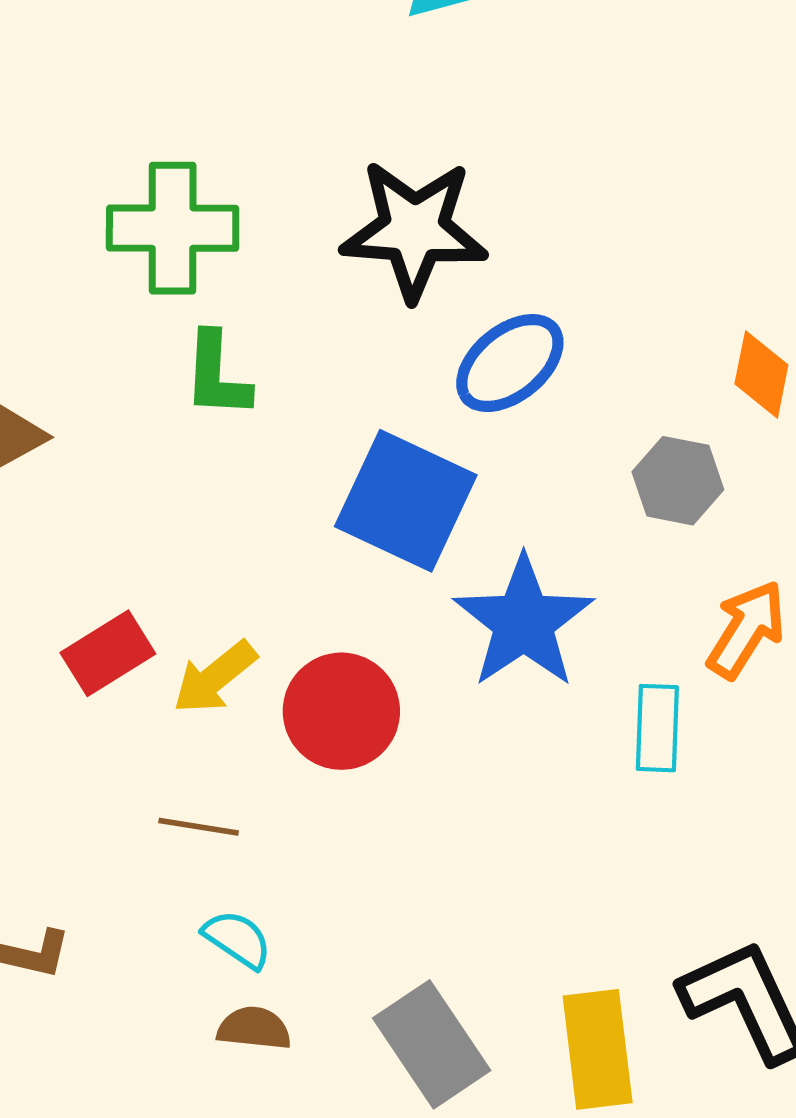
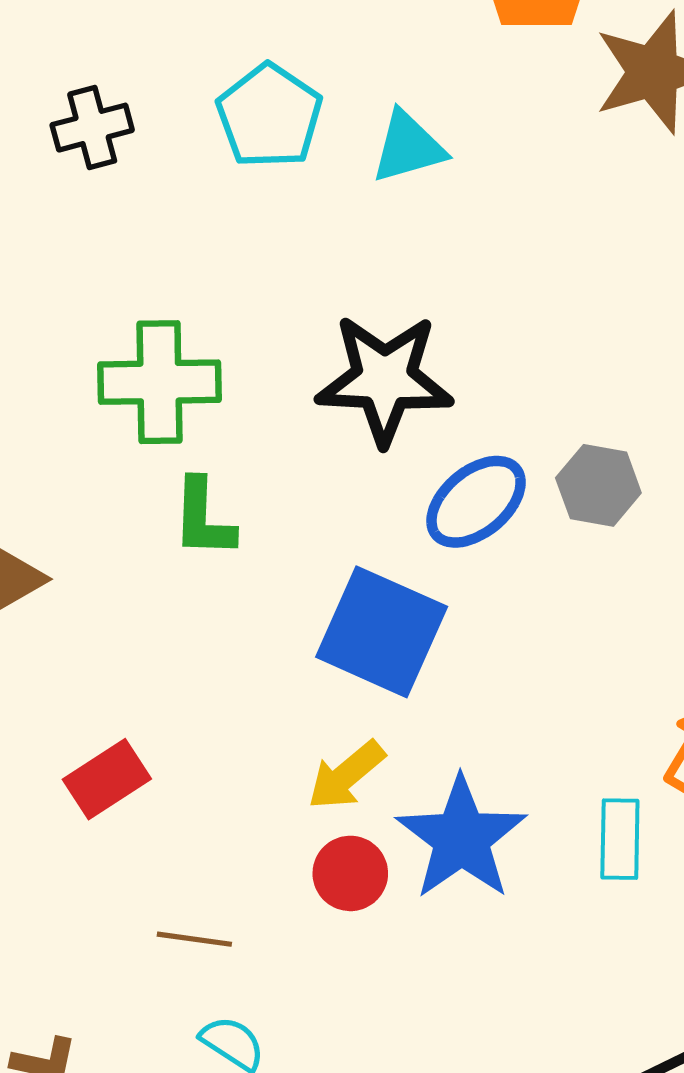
gray hexagon: (678, 481) -> (598, 485), moved
blue star: (524, 622) -> (461, 838), moved
yellow arrow: (215, 677) -> (346, 775), moved
red circle: (341, 711) -> (350, 873), moved, size x0.7

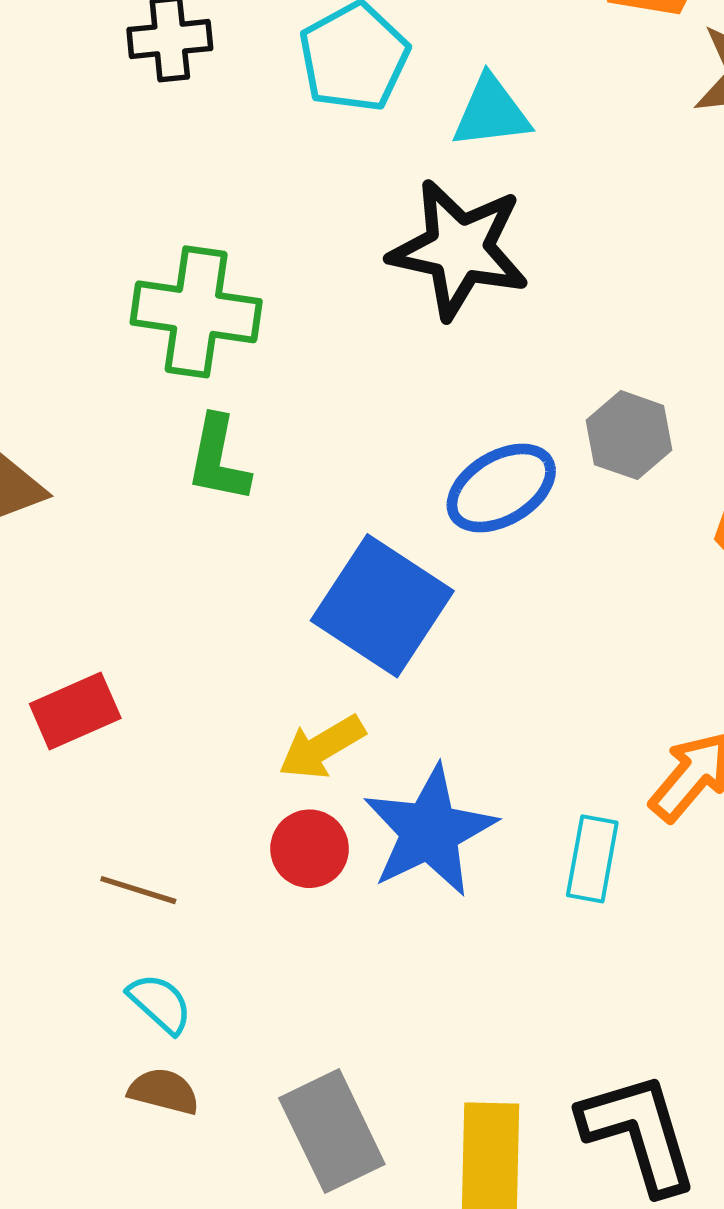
black star: (385, 379) -> (459, 249), moved
gray hexagon: (598, 485) -> (629, 435), moved

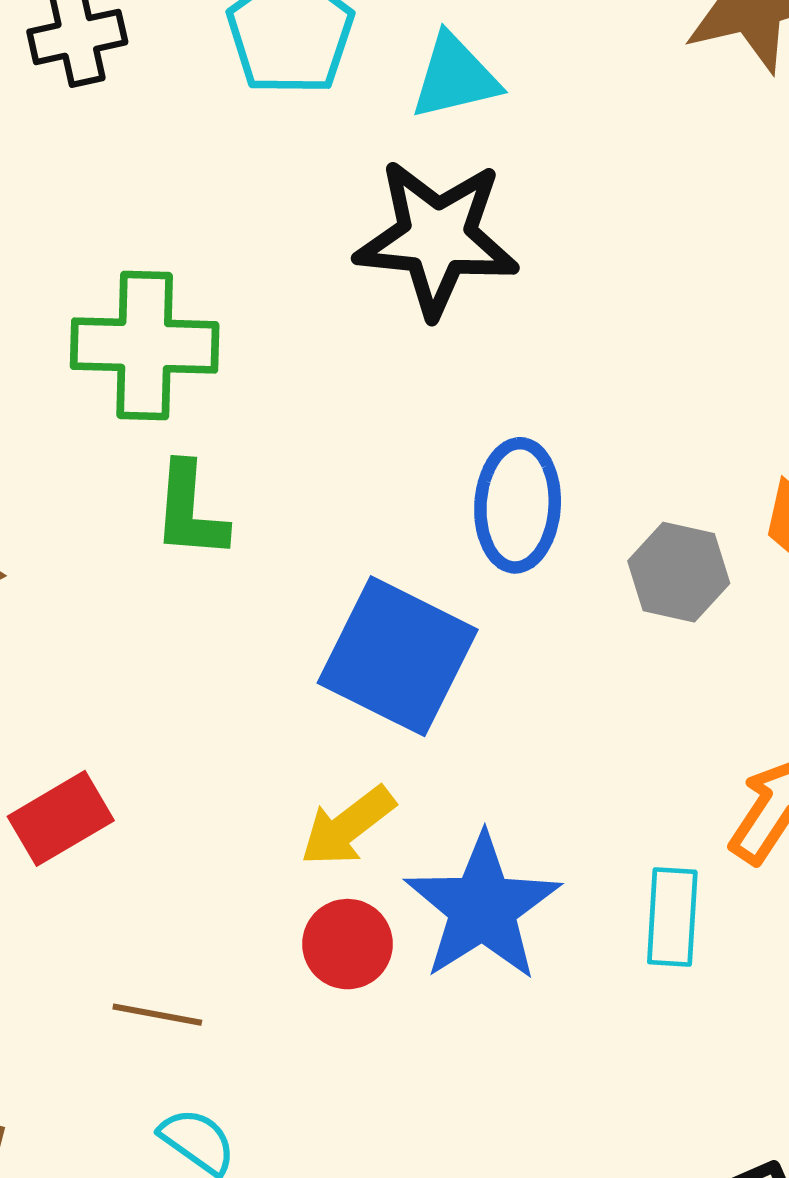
gray hexagon: (629, 435) -> (679, 572), moved
blue ellipse: (501, 488) -> (518, 505), turned -49

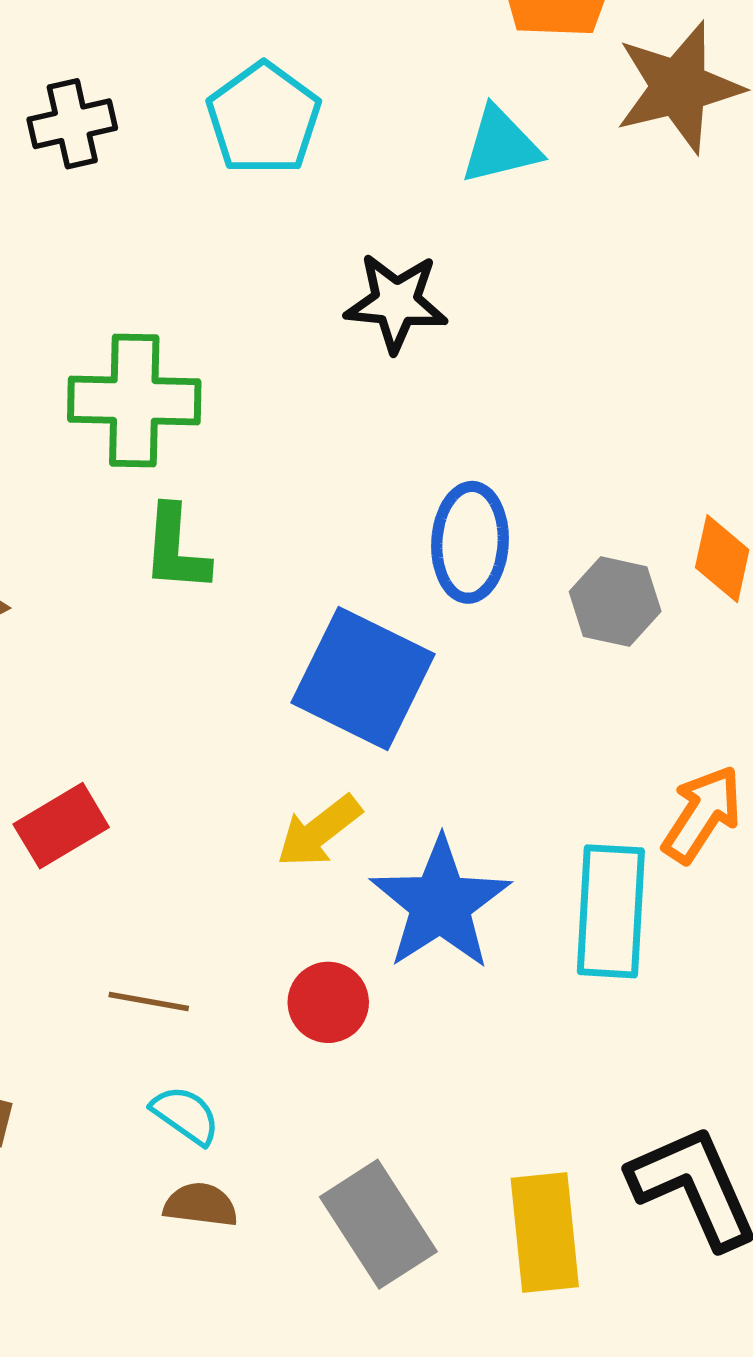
cyan triangle: (455, 77) -> (500, 146), moved
black star: (437, 238) -> (396, 302), size x0.7
cyan rectangle: (672, 917) -> (611, 911), size x1.5
red circle: (348, 944) -> (328, 1002), moved

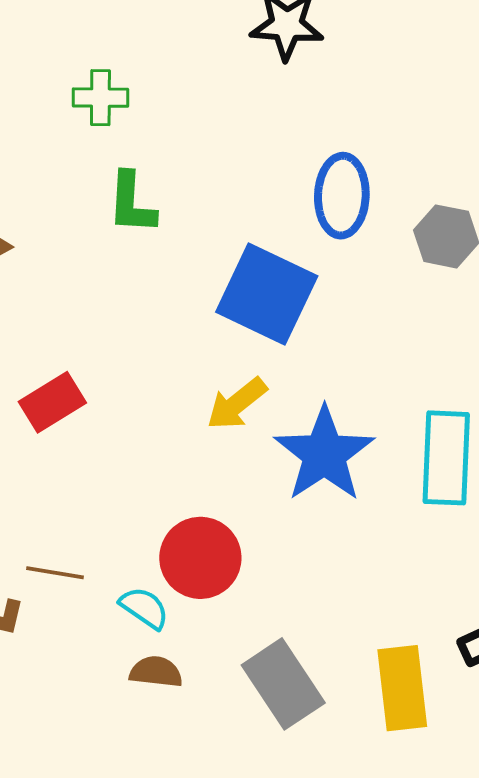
green cross: (134, 400) -> (100, 98), size x0.6
brown line: (149, 1002) -> (55, 573), moved
red circle: (328, 1002) -> (200, 558), moved, size x1.4

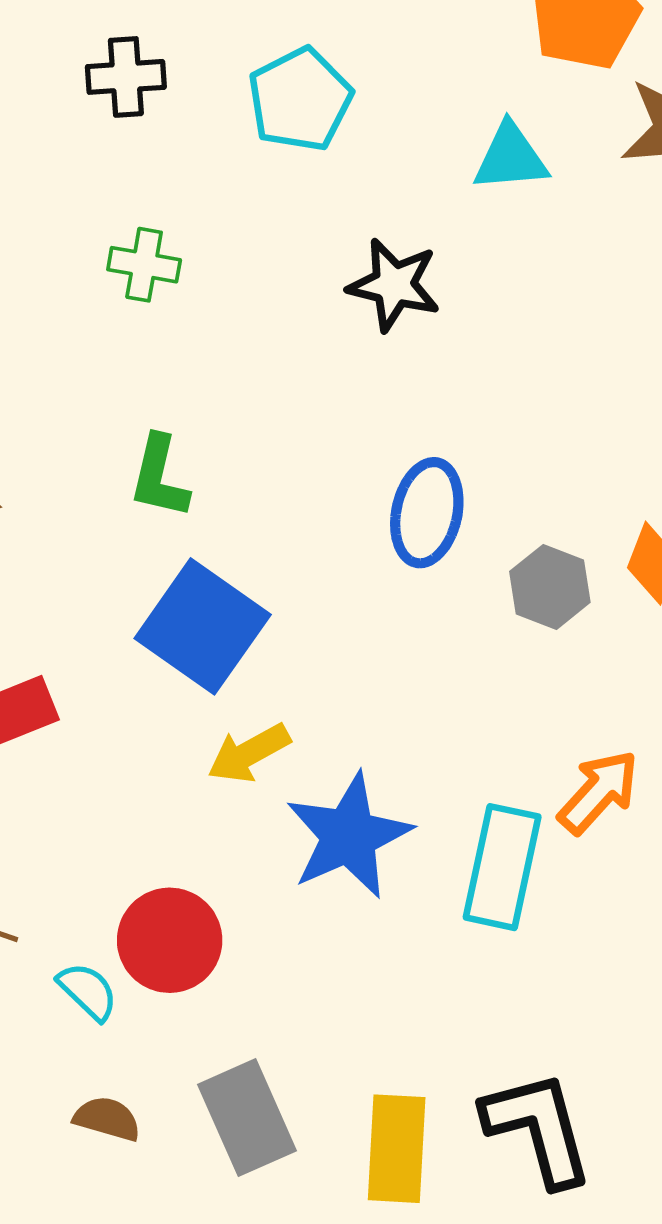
green cross: (100, 98) -> (144, 265), moved
blue square: (267, 294) -> (203, 626), moved
brown semicircle: (156, 672) -> (107, 1119), moved

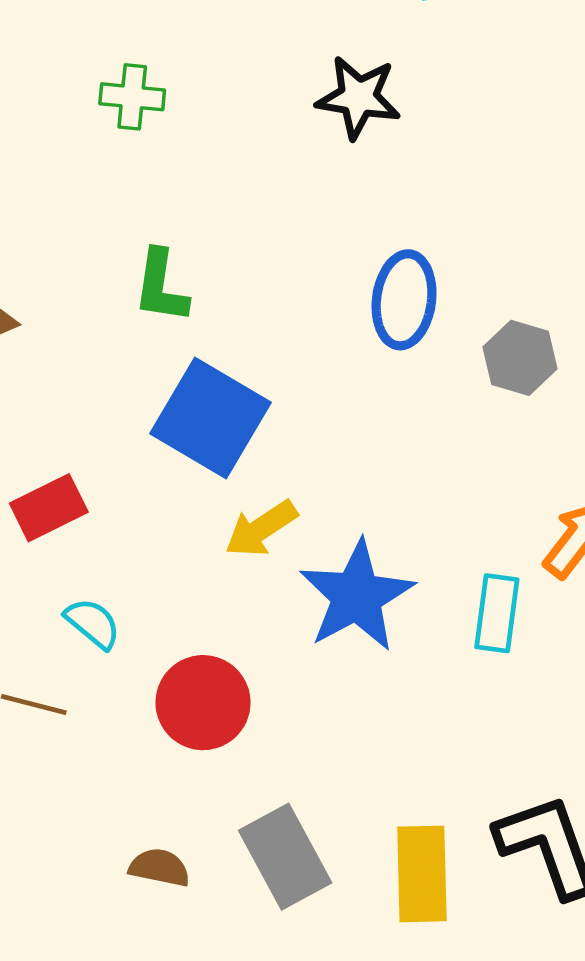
cyan rectangle: (502, 867) -> (497, 613), size x0.7
cyan semicircle: (88, 991) -> (93, 623), moved

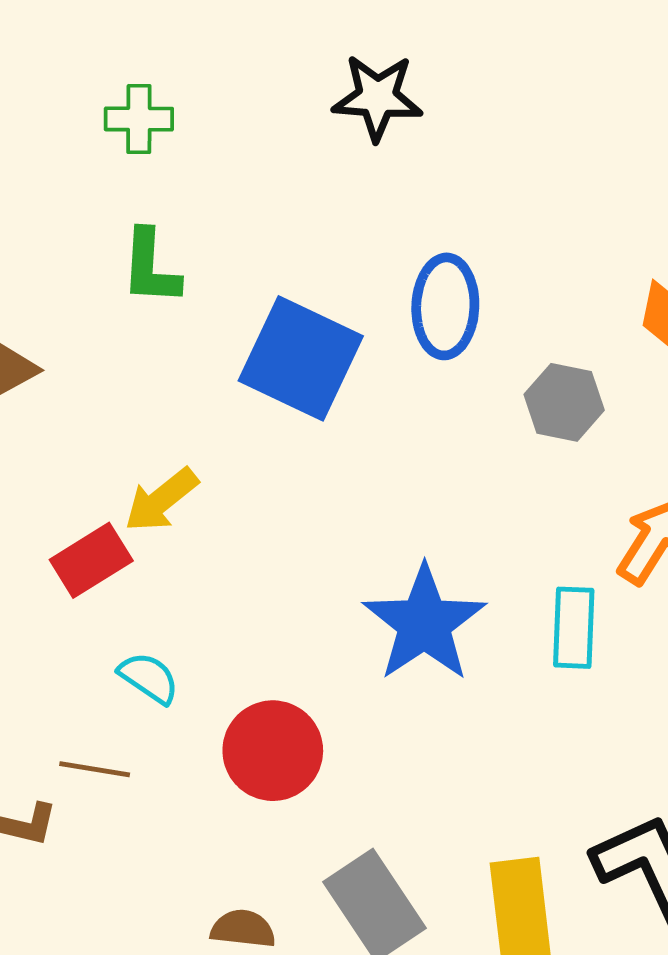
green L-shape: (161, 286) -> (150, 267), moved
gray hexagon: (520, 358) -> (564, 402), moved
blue square: (210, 418) -> (301, 358), moved
yellow arrow: (261, 529) -> (161, 500), moved

